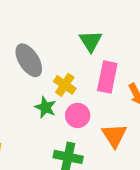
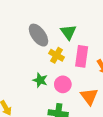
gray ellipse: (29, 60) -> (38, 35), moved
yellow cross: (65, 85) -> (57, 55), moved

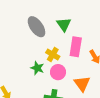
yellow cross: (57, 55) -> (53, 54), moved

